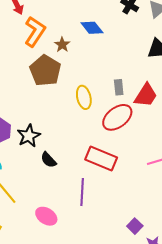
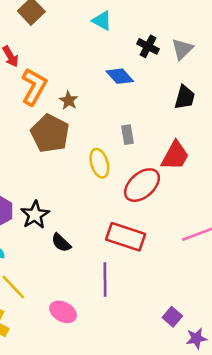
blue diamond: (92, 28) -> (120, 76), moved
gray rectangle: (119, 87) -> (127, 135), moved

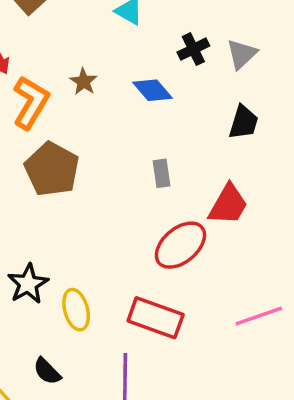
black cross: (148, 46) -> (193, 49), turned 35
brown star: (69, 100) -> (84, 82), moved
yellow ellipse: (99, 163) -> (76, 310), moved
black semicircle: (61, 243) -> (47, 371), moved

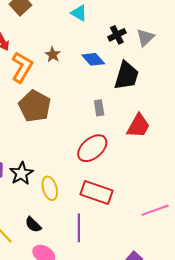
black trapezoid: (244, 122) -> (126, 76), moved, size x1.4
red ellipse: (180, 245) -> (92, 148), moved
pink line: (259, 316) -> (155, 210), moved

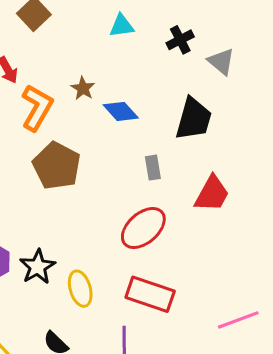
cyan triangle: (79, 13) -> (122, 26), turned -36
black cross: (117, 35) -> (180, 40), moved
gray triangle: (145, 37) -> (221, 62), turned -36
blue diamond: (93, 59) -> (121, 111), moved

